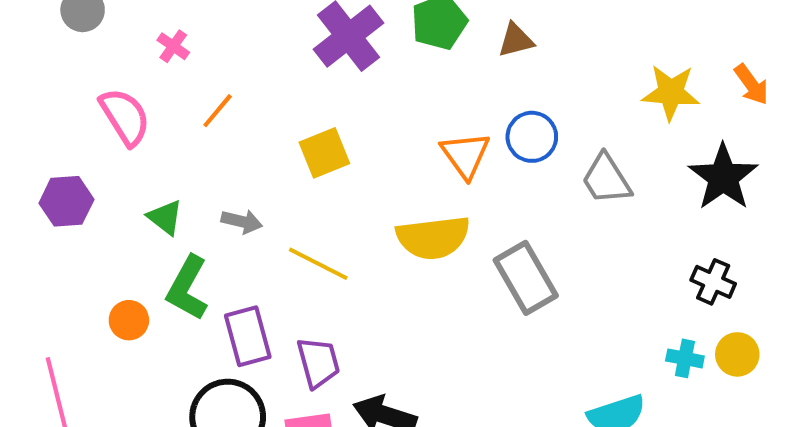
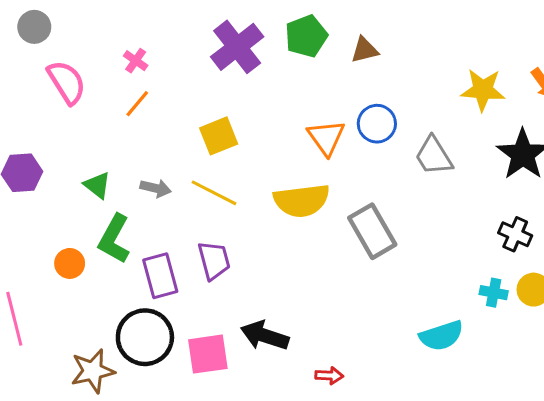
pink cross: (173, 46) -> (136, 61), moved
pink semicircle: (125, 117) -> (67, 82), moved
yellow line: (318, 264) -> (214, 193), moved
purple trapezoid: (318, 362) -> (214, 260), moved

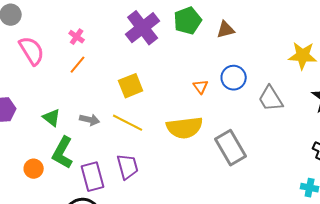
orange triangle: (326, 137) -> (201, 87), size x0.6

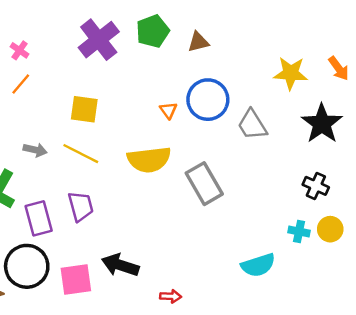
blue circle: (234, 78) -> (208, 100), size x1.4
yellow square: (131, 86) -> (84, 109), turned 30

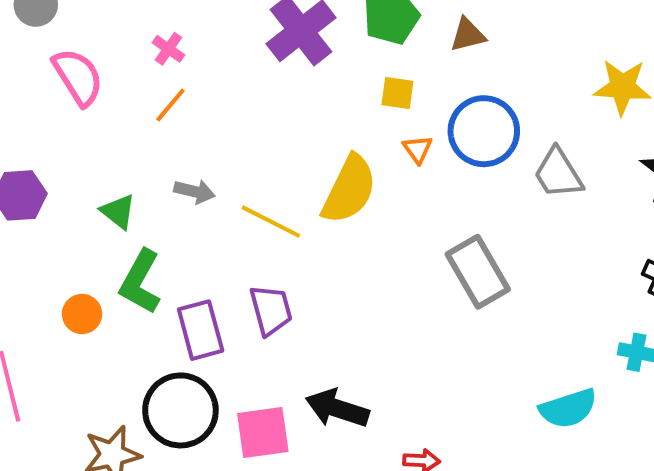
yellow square: (84, 109) -> (397, 93), moved, size x0.7
gray arrow: (35, 150) -> (195, 191), moved
yellow semicircle: (149, 160) -> (349, 189), moved, turned -57

